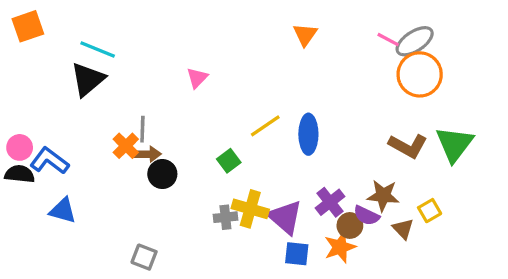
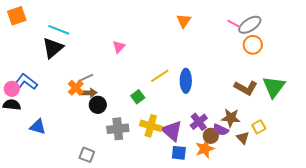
orange circle: (420, 74) -> (253, 45), size x0.7
gray line: (142, 129) -> (86, 78), turned 63
blue L-shape: (49, 161) -> (26, 82), moved
gray cross: (225, 217) -> (118, 129), moved, size x1.5

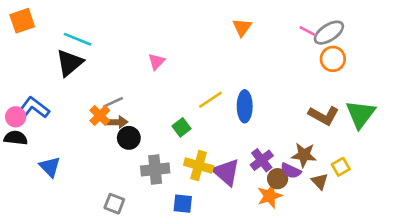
blue triangle: (38, 127) -> (50, 167), turned 30
blue square: (179, 153) -> (183, 204), moved

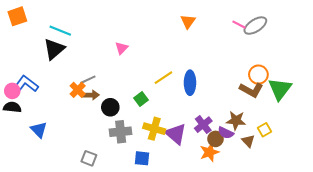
orange circle: (333, 59) -> (258, 75), moved
black circle: (129, 138) -> (110, 107), moved

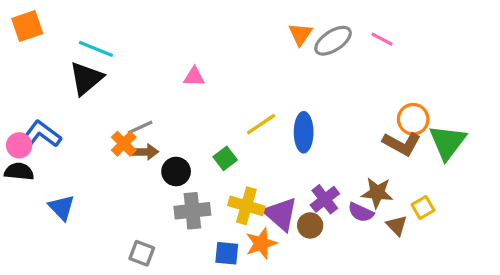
gray ellipse: (255, 26) -> (333, 41), moved
pink triangle: (122, 48) -> (194, 77), turned 48
brown circle: (216, 139) -> (310, 225), moved
orange star: (209, 152) -> (261, 243), moved

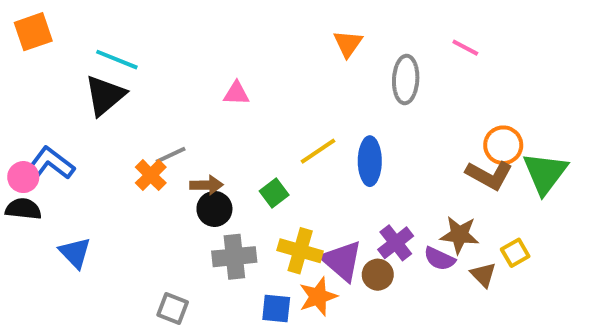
orange triangle: (300, 34) -> (348, 44), moved
gray ellipse: (333, 41) -> (406, 79), moved, turned -54
brown arrow: (145, 152) -> (206, 185), moved

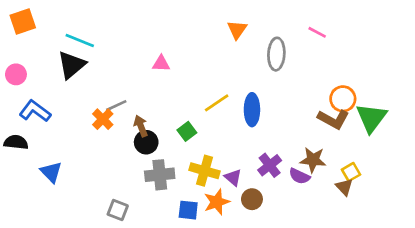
pink circle: (23, 177) -> (16, 74), moved
brown arrow: (206, 185) -> (141, 126), turned -110
purple triangle: (342, 261) -> (233, 177), size x0.6
brown circle: (378, 275) -> (252, 199), moved
brown triangle: (483, 275) -> (344, 187), moved

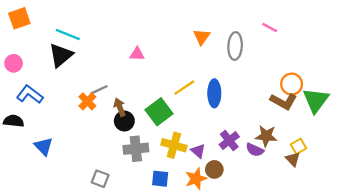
orange triangle: (237, 30) -> (202, 37), moved
green square: (187, 131) -> (159, 112), size x1.6
orange star: (217, 202) -> (196, 179), moved

